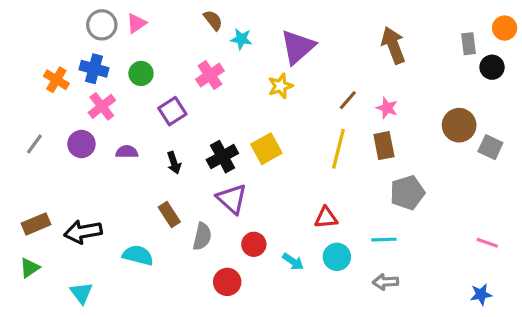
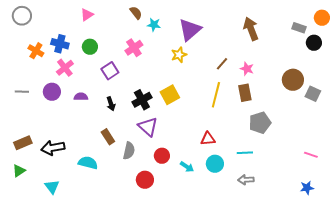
gray circle: (102, 25) -> (22, 16), moved
gray rectangle: (469, 44) -> (299, 28), turned -64
gray line: (34, 144) -> (22, 92), turned 56

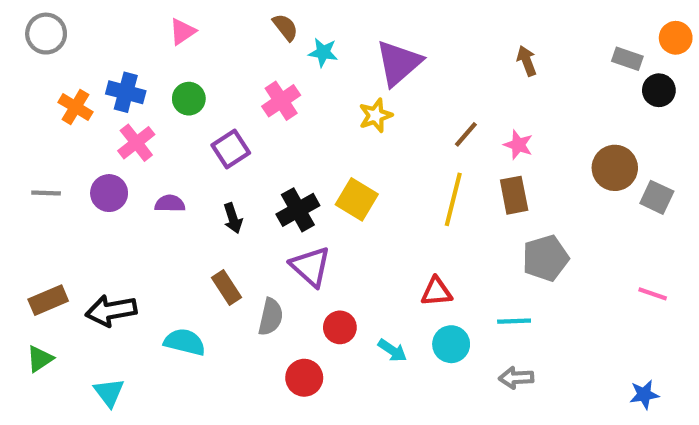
brown arrow: (251, 29) -> (527, 61), size x0.6
yellow square: (170, 95) -> (357, 199), turned -30
pink line: (311, 155) -> (653, 294), moved

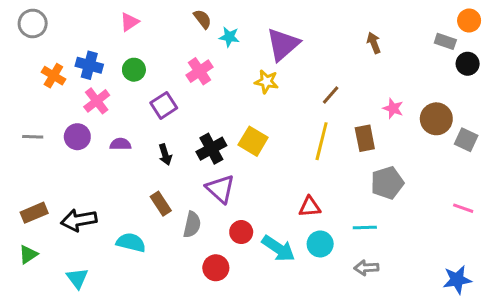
orange circle: (676, 38) -> (469, 21), moved
yellow star: (376, 115) -> (267, 82), turned 30
pink star: (518, 145) -> (393, 108), moved
cyan arrow: (392, 350) -> (278, 248), size x1.6
blue star: (644, 395) -> (457, 280), size x1.4

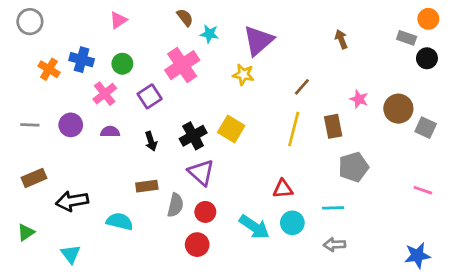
pink cross: (199, 71) -> (182, 65), size x1.4
pink cross: (97, 101) -> (105, 94), moved
brown rectangle: (161, 204) -> (147, 186), turned -65
brown rectangle: (34, 213) -> (34, 178), moved
red circle: (241, 232) -> (205, 212), moved

